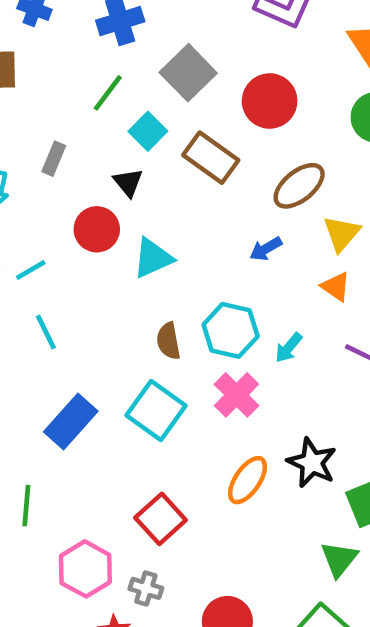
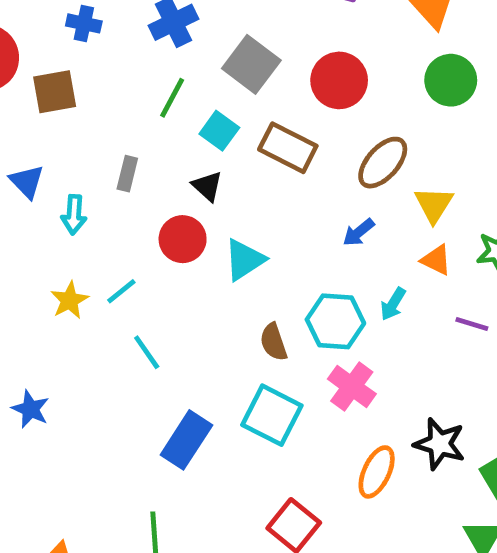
cyan arrow: (289, 348) -> (393, 304), moved

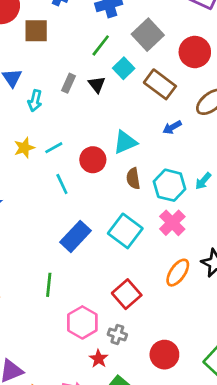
black triangle: (207, 186) -> (97, 84), moved
blue arrow: (359, 232) -> (172, 127), moved
red circle: (183, 239) -> (93, 160), moved
brown semicircle: (274, 342) -> (133, 178), moved

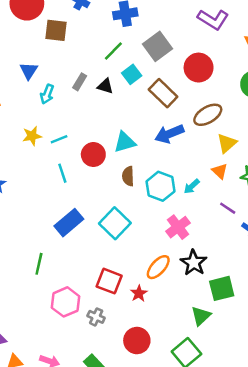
black triangle: (97, 84) -> (105, 86), turned -42
blue arrow: (172, 127) -> (169, 134), size x1.6
pink cross: (172, 223) -> (178, 227), moved
red square: (127, 294) -> (109, 281), turned -35
red star: (99, 359) -> (139, 293), moved

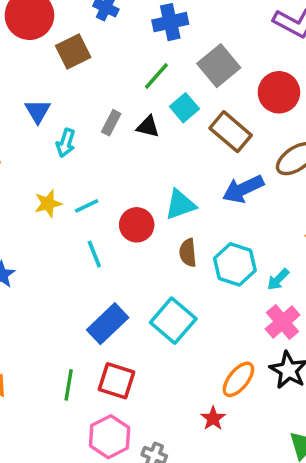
brown square: (56, 30) -> (73, 51), turned -30
cyan arrow: (192, 186) -> (278, 279), moved
pink cross: (178, 227) -> (283, 322), moved
red square: (109, 281) -> (117, 381), moved

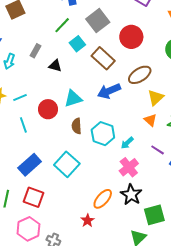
black triangle: (148, 127) -> (55, 66), moved

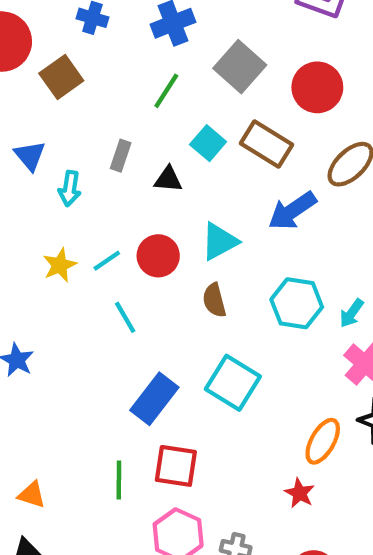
cyan square: (77, 44) -> (208, 143), moved
red circle: (48, 109) -> (158, 256), moved
brown semicircle: (77, 126) -> (214, 300), moved

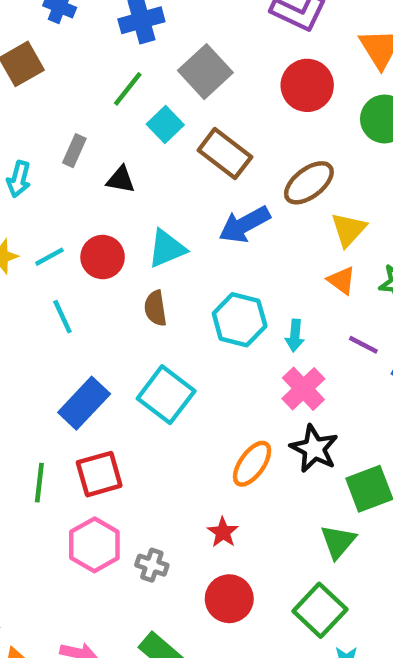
red circle: (317, 87) -> (307, 85), moved
cyan square: (208, 143) -> (165, 124), moved
cyan arrow: (352, 313) -> (295, 336), turned -36
red square: (176, 466) -> (99, 474), turned -30
red star: (299, 493) -> (223, 532), moved

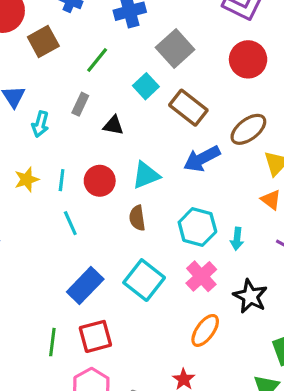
green line: (128, 89) -> (97, 60), moved
cyan line: (49, 257) -> (62, 180), turned -55
pink cross: (303, 389) -> (201, 276), moved
black star: (314, 449) -> (250, 296), moved

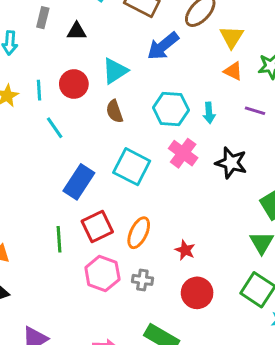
orange ellipse: (205, 330) -> (139, 233), moved

